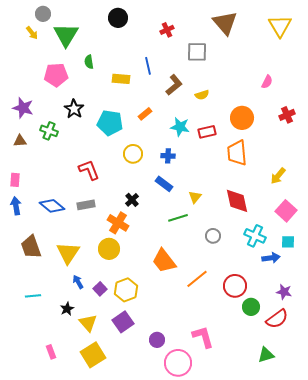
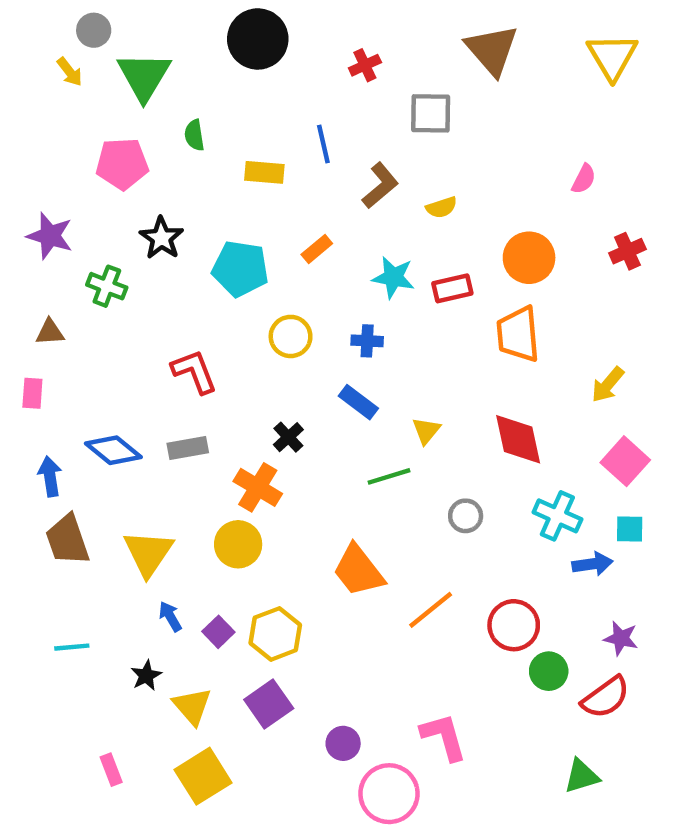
black circle: (118, 18) -> (258, 39), size x1.4
brown triangle: (20, 141) -> (50, 332), moved
blue arrow: (16, 206) -> (50, 476), moved

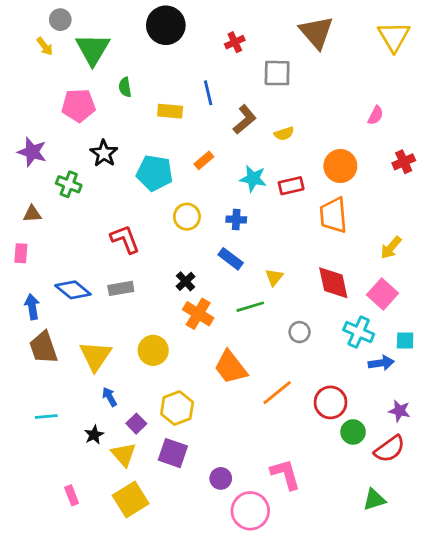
pink square: (625, 461) -> (383, 294), moved
orange cross: (258, 487) -> (198, 314), moved
purple square: (218, 632) -> (136, 424), moved
purple square: (269, 704) -> (173, 453), turned -36

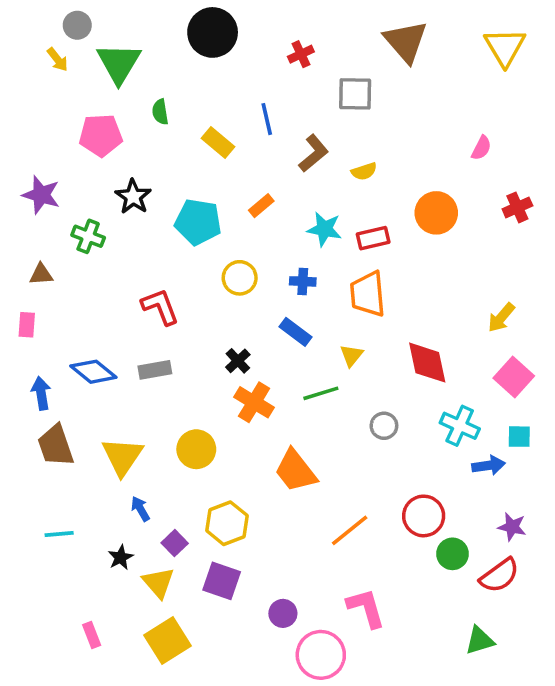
yellow rectangle: (170, 111) -> (218, 143), turned 35
orange trapezoid: (333, 215) -> (368, 294), moved
pink square: (383, 294) -> (514, 377), moved
orange line: (277, 393) -> (350, 530), moved

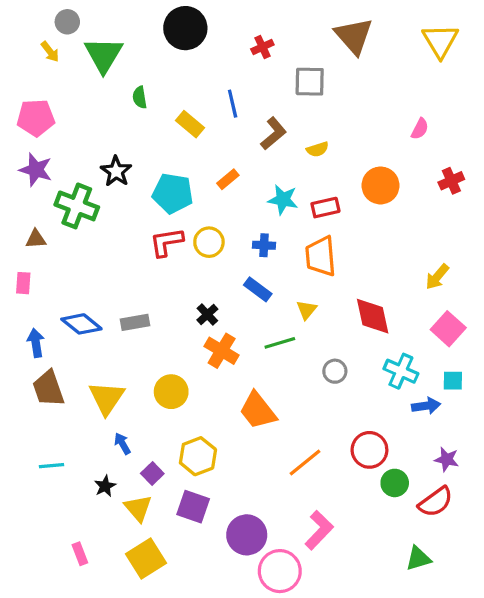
pink pentagon: (101, 135) -> (36, 118), moved
green cross: (88, 236) -> (77, 206), size x1.5
red L-shape: (160, 307) -> (166, 242), moved, turned -78
pink L-shape: (366, 608) -> (319, 530), turned 60
purple circle: (283, 613) -> (247, 535), size x1.6

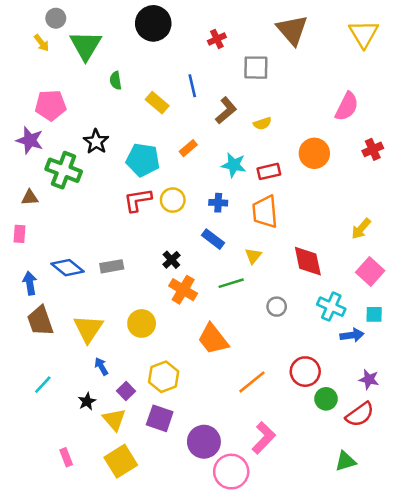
pink pentagon: (36, 118) -> (51, 105), moved
pink semicircle: (420, 129) -> (347, 107), size x1.6
cyan line: (52, 466) -> (43, 385), turned -42

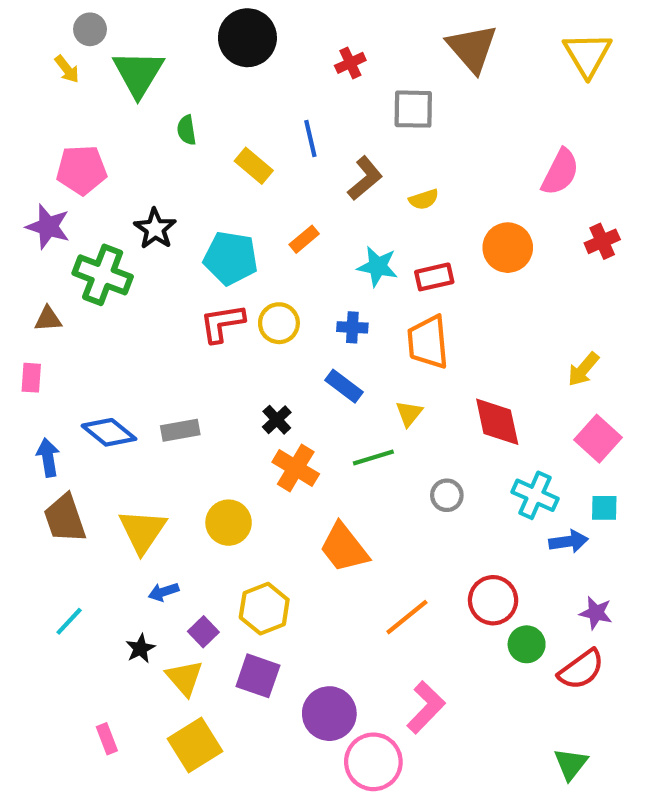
blue arrow: (101, 366) -> (163, 592), turned -78
green triangle: (345, 461) -> (571, 764), moved, turned -35

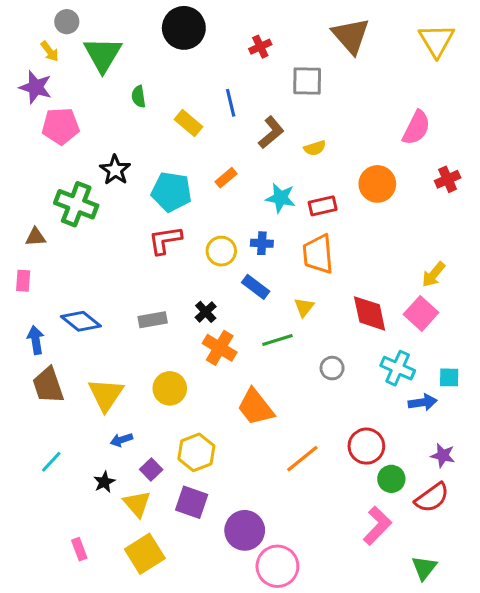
purple star: (48, 227) -> (36, 87), moved
yellow circle: (279, 323) -> (221, 251), moved
gray rectangle: (180, 430) -> (153, 320), moved
pink square: (598, 439) -> (421, 313), moved
pink L-shape: (426, 707) -> (377, 526), moved

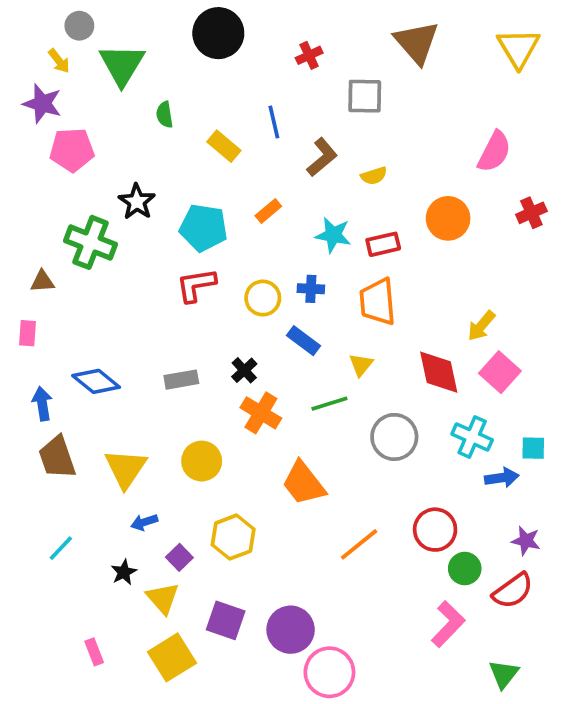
yellow arrow: (433, 274) -> (481, 326), moved
gray circle: (332, 368) -> (394, 437), size x1.6
purple square: (192, 502) -> (226, 620), moved

